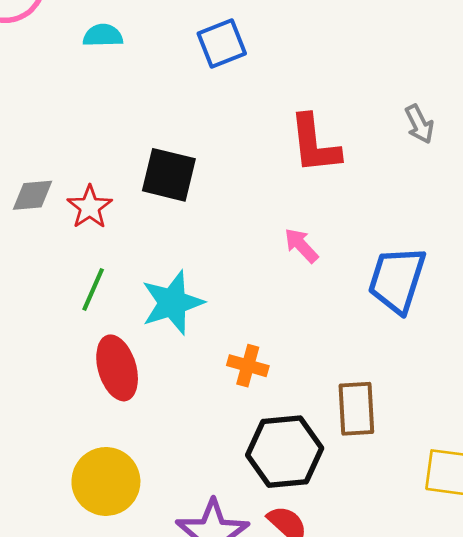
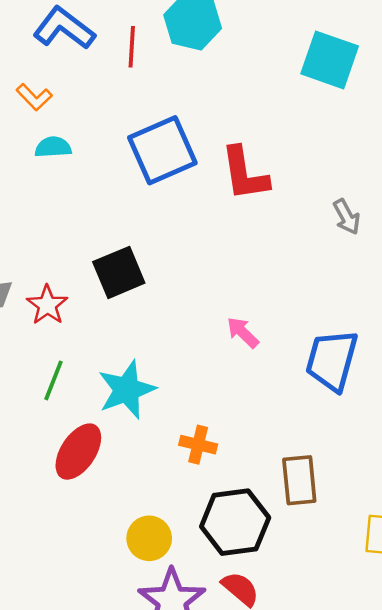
blue square: (222, 44) -> (162, 150), size x1.5
red L-shape: (315, 144) -> (245, 174), moved
black square: (169, 175) -> (119, 272), turned -34
red ellipse: (117, 368) -> (78, 452), turned 52
yellow circle: (106, 481) -> (149, 538), moved, size x0.7

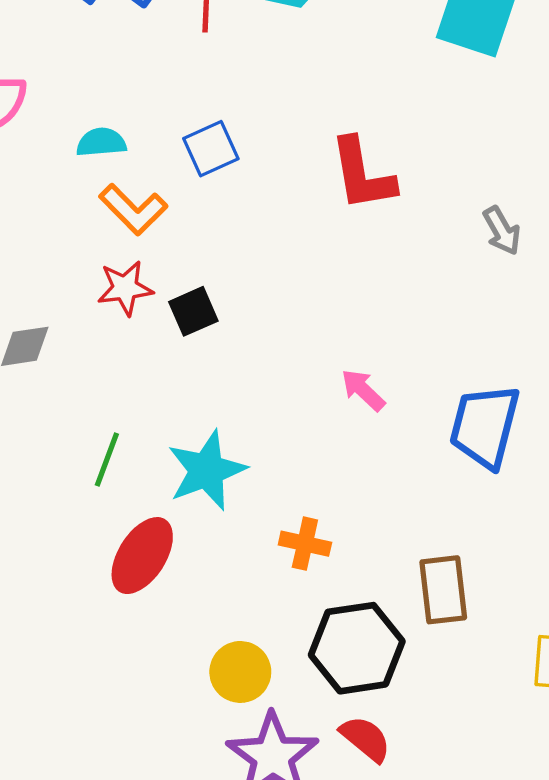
orange L-shape: (34, 97) -> (133, 209), moved, size x1.4
blue square: (162, 150) -> (211, 149), moved, size x0.6
black square: (119, 272) -> (193, 311), size x0.7
red star: (47, 305) -> (125, 288), moved, turned 30

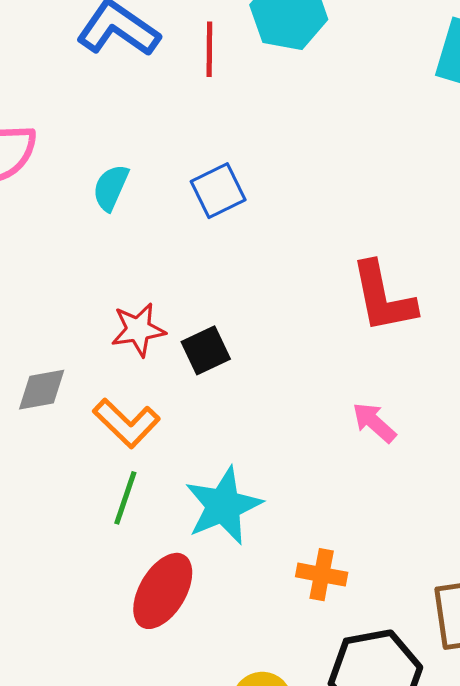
cyan semicircle: (101, 142) -> (111, 188), turned -60
red L-shape: (362, 174) -> (383, 297), moved
orange L-shape: (133, 209) -> (126, 423), moved

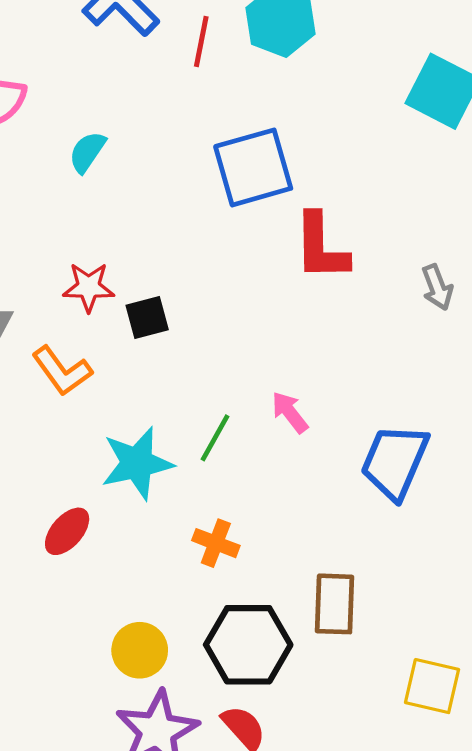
blue square: (218, 191) -> (253, 167), moved, size x1.6
red L-shape: (383, 297) -> (321, 247), moved
green line: (125, 498) -> (215, 438), moved
red ellipse: (163, 591) -> (67, 531), size x0.7

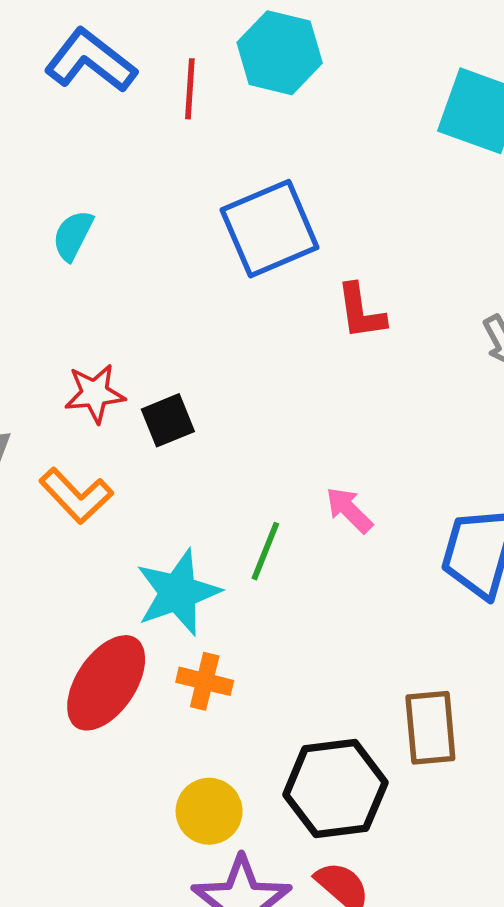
red L-shape: (321, 247) -> (361, 312), size x0.7
red ellipse: (67, 531) -> (106, 683), size x1.6
orange cross: (216, 543) -> (205, 681), moved

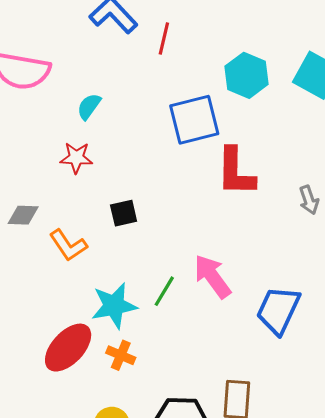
cyan hexagon: (280, 53) -> (246, 75), moved
red L-shape: (361, 312) -> (236, 172), size x1.6
red star: (95, 393) -> (76, 158), moved
pink arrow: (349, 510) -> (212, 276), size x1.6

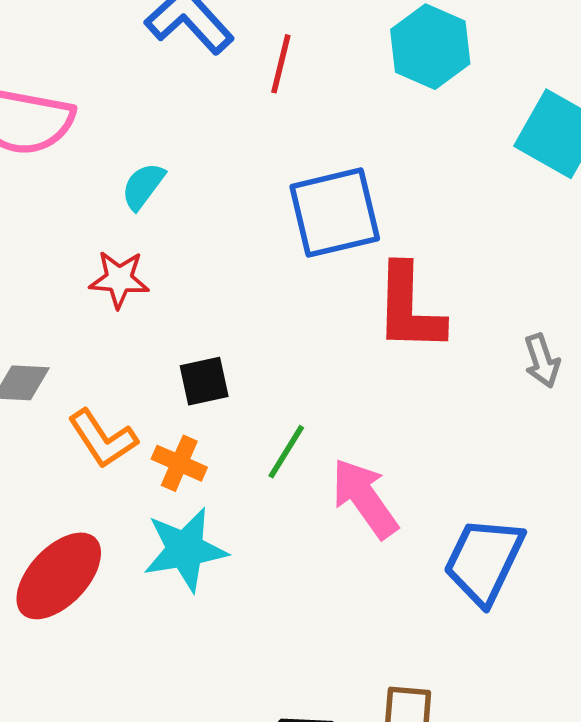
cyan hexagon: (246, 75) -> (430, 47), moved
green line: (164, 291) -> (286, 452), moved
red ellipse: (68, 348) -> (59, 576), moved
orange cross: (121, 355) -> (179, 463), moved

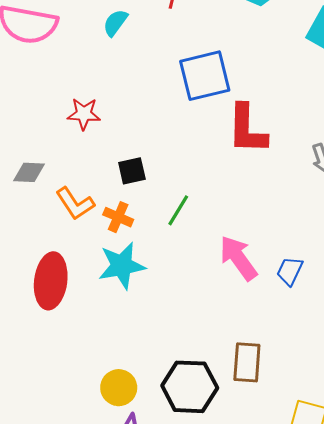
cyan semicircle: (143, 186) -> (115, 23), moved
pink arrow: (365, 498) -> (238, 258), moved
blue trapezoid: (484, 561) -> (290, 271), size x0.6
red ellipse: (59, 576) -> (51, 281), turned -36

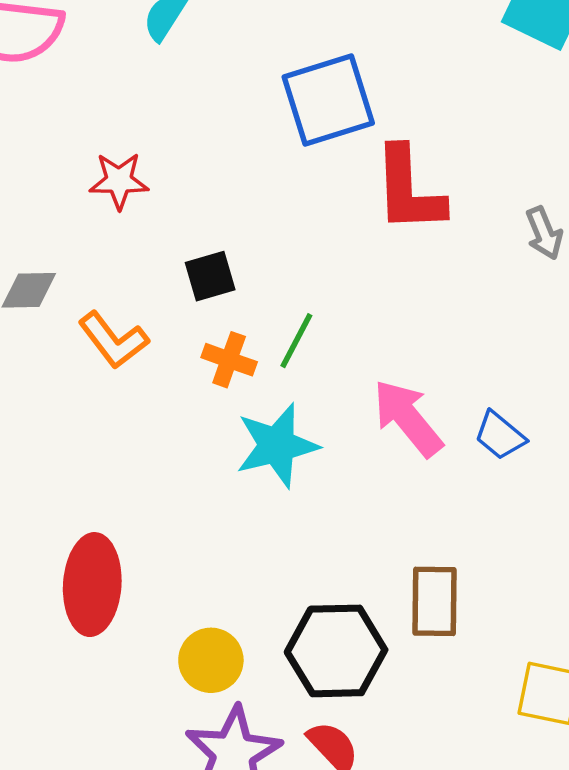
orange cross: (118, 217) -> (229, 360), moved
cyan star: (122, 266) -> (277, 445), moved
blue trapezoid: (290, 271) -> (500, 436), turned -72
red ellipse: (51, 281) -> (92, 585), moved

